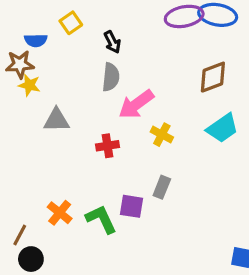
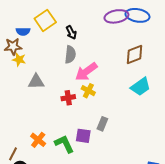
yellow square: (71, 23) -> (45, 20), size x1.5
yellow cross: (162, 135) -> (88, 91), moved

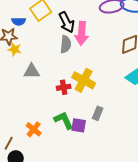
black arrow: (71, 32) -> (67, 22), size x1.5
pink arrow: (86, 72) -> (82, 33), moved, turned -50
yellow cross: (88, 91) -> (84, 80), size x1.6
green L-shape: (64, 144) -> (64, 120), moved

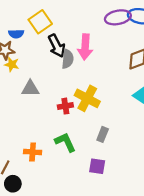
black arrow: (67, 22) -> (57, 46), moved
purple square: (79, 125) -> (97, 166), moved
orange cross: (34, 129) -> (33, 152), turned -35

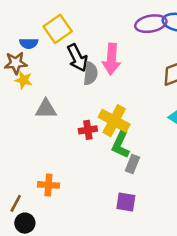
green L-shape: (65, 142) -> (121, 144), moved, turned -130

